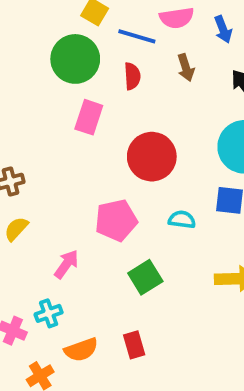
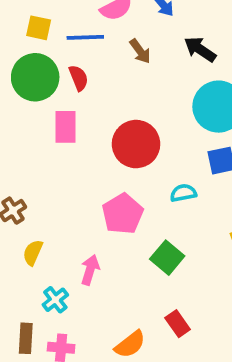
red semicircle: (132, 76) -> (79, 78), moved
cyan cross: (49, 313) -> (55, 300), moved

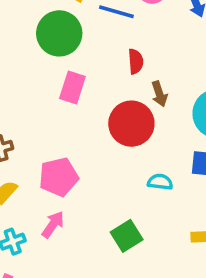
brown arrow: (140, 51) -> (159, 94), moved
red semicircle: (79, 78) -> (136, 61), moved
pink pentagon: (123, 214) -> (59, 177), moved

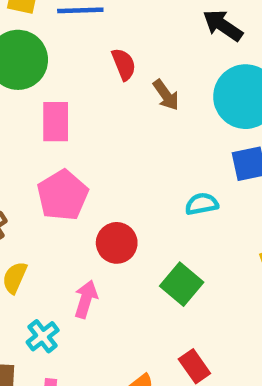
red circle: (131, 124) -> (117, 243), moved, size x0.7
pink pentagon: (59, 177) -> (63, 195), moved

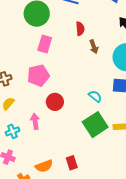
cyan semicircle: (202, 204) -> (95, 96), turned 32
green square: (182, 284) -> (95, 125), moved, size x1.4
pink arrow: (86, 299) -> (35, 121), turned -42

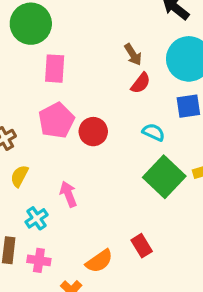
red semicircle: (80, 29) -> (141, 83), moved, turned 56
red circle: (55, 102) -> (93, 132), moved

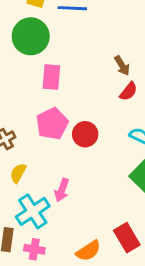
pink arrow: (68, 194) -> (62, 190), turned -140
cyan cross: (37, 218) -> (33, 211), size x1.6
red rectangle: (142, 246) -> (127, 238), size x1.4

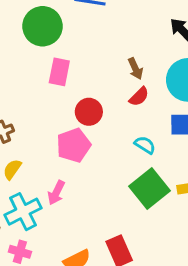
pink pentagon: (52, 124) -> (74, 145), moved
red circle: (85, 134) -> (89, 112), moved

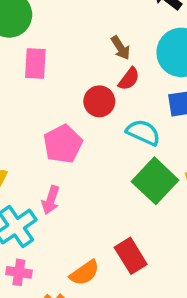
red circle: (89, 112) -> (99, 101), moved
cyan semicircle: (145, 145) -> (143, 132), size x1.4

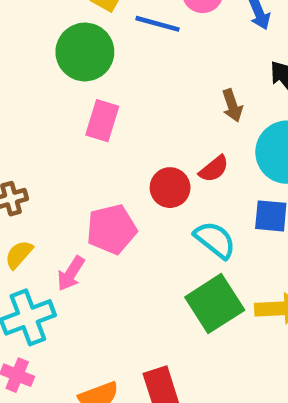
brown arrow: (121, 48) -> (232, 105), moved
pink arrow: (51, 200) -> (71, 273), moved

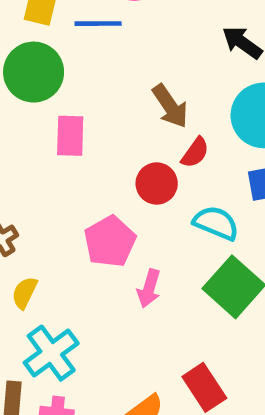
brown arrow: (232, 105) -> (170, 106), moved, size x1.4
pink arrow: (71, 273) -> (149, 288), moved

